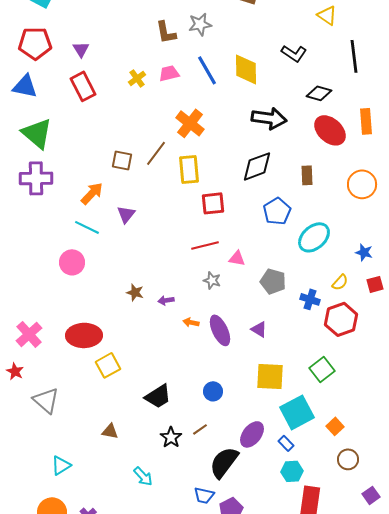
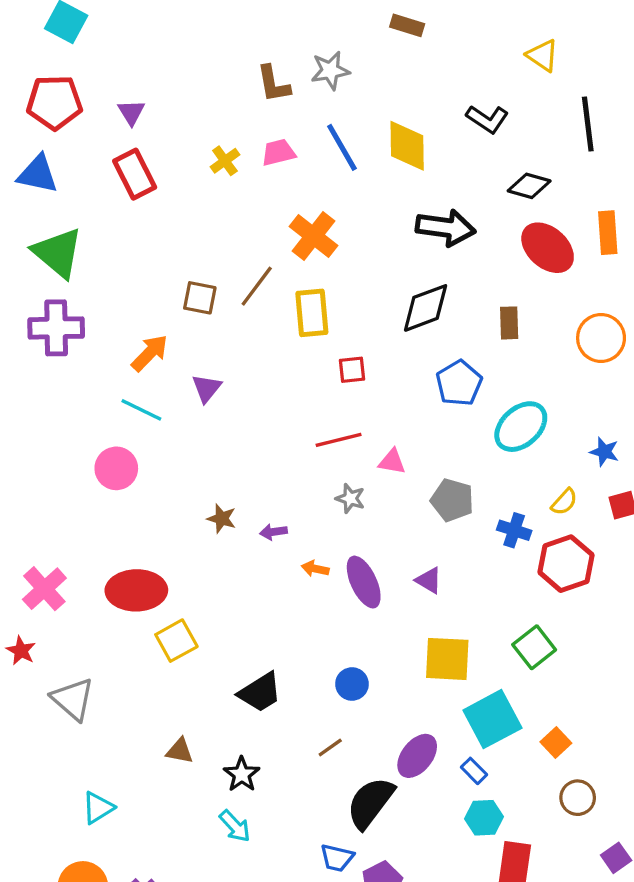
red square: (213, 203) -> (352, 370), size x0.7
black star: (171, 437) -> (242, 774), moved

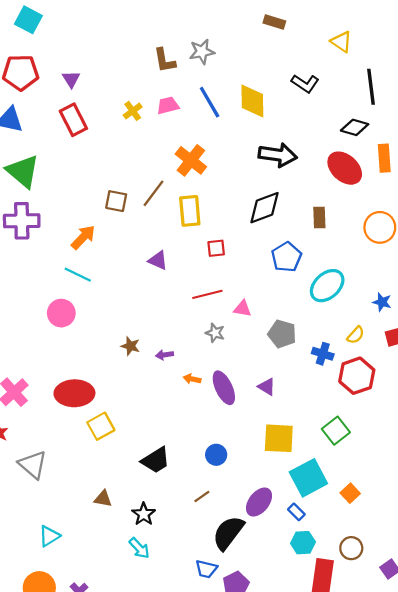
brown rectangle: (407, 25) -> (274, 22), moved
black diamond: (529, 186) -> (355, 127), moved
purple triangle: (207, 388) -> (158, 260), moved, turned -45
brown circle: (578, 798) -> (351, 548), moved

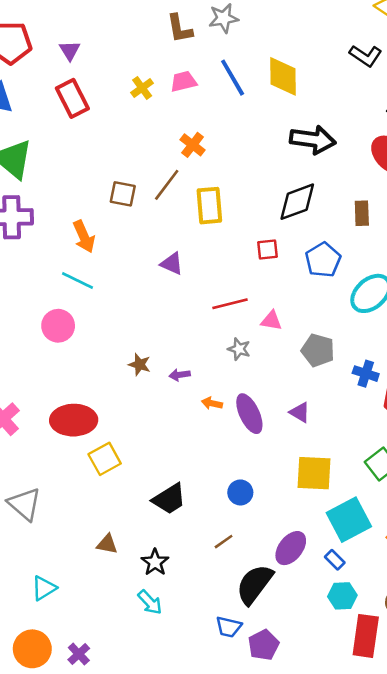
black L-shape: (305, 83) -> (366, 56), moved
orange cross: (191, 160) -> (193, 145), moved, size x0.7
orange arrow: (83, 237) -> (84, 237), turned 112
red square: (216, 248) -> (267, 250), moved

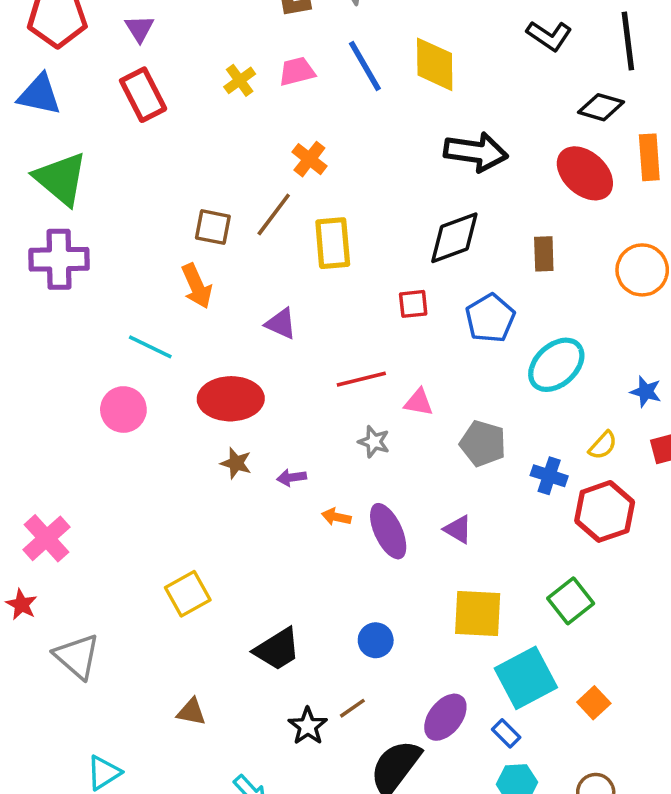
orange arrow: (84, 237) -> (197, 286), moved
red ellipse: (74, 420) -> (231, 399), moved
black star: (155, 562) -> (308, 726), moved

